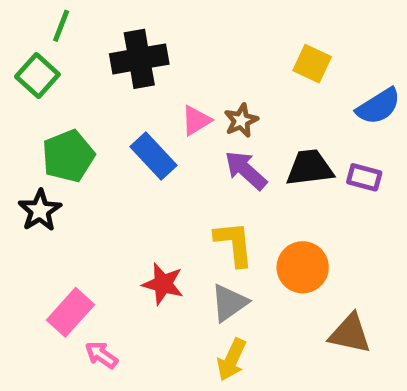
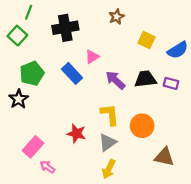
yellow square: (312, 64) -> (147, 40), moved
brown star: (241, 120) -> (117, 17), moved

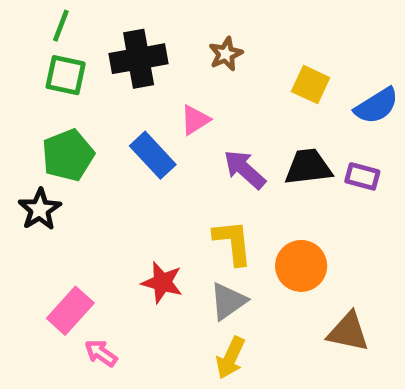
brown star: (117, 17) -> (226, 54), moved
green square: (17, 36) -> (66, 75), moved, turned -30

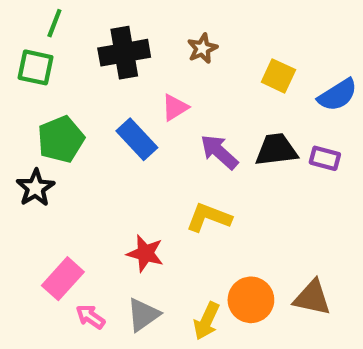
green square: (66, 75) -> (35, 67), moved
yellow L-shape: (233, 242) -> (209, 217), turned -63
orange circle: (301, 266) -> (251, 300), moved
gray triangle: (228, 301) -> (143, 315), moved

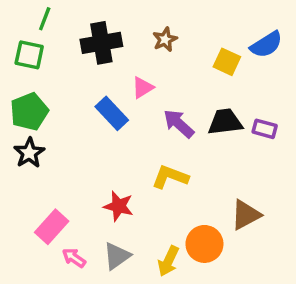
blue semicircle: (338, 95) -> (266, 45), moved
green pentagon: (61, 139) -> (29, 112), moved
brown triangle: (312, 298) -> (246, 215), moved, turned -40

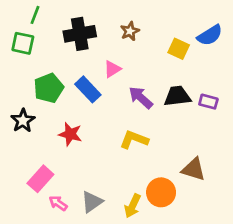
green pentagon: (29, 112) -> (49, 88), moved
red star: (119, 206) -> (70, 134), moved
brown triangle: (246, 215) -> (194, 169), turned 45

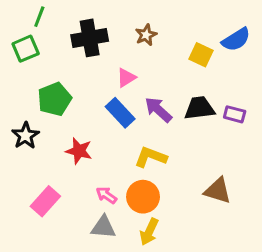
green square: (23, 43) -> (26, 49), turned -35
blue rectangle: (88, 89) -> (120, 113), moved
orange circle: (161, 192) -> (143, 197), moved
gray triangle: (92, 202) -> (103, 227), turned 40
pink arrow: (58, 203) -> (106, 195), moved

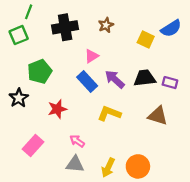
red star: (79, 151) -> (57, 109), turned -30
brown triangle: (218, 191) -> (158, 116), moved
orange circle: (143, 197) -> (138, 166), moved

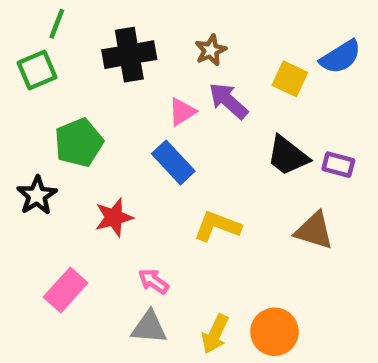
black trapezoid: (145, 78) -> (288, 156), turned -135
purple arrow: (115, 79) -> (228, 101), moved

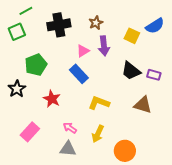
green line: (57, 24) -> (26, 11), turned 40
purple arrow: (228, 101) -> (104, 46), turned -138
red star: (114, 217) -> (52, 99), turned -30
yellow arrow: (215, 334) -> (98, 134), moved

